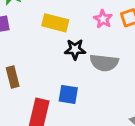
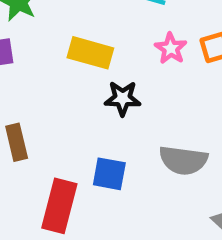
gray semicircle: (104, 63) -> (183, 160), moved

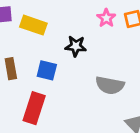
yellow rectangle: (90, 53) -> (33, 25), moved
blue square: (109, 174) -> (47, 70), moved

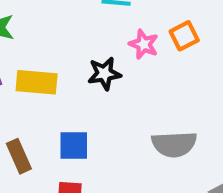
black star: (76, 46) -> (104, 74), moved

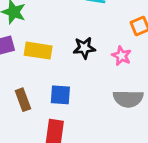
pink star: (144, 44) -> (121, 56), moved

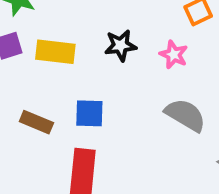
gray semicircle: (128, 99) -> (185, 115), turned -148
brown rectangle: (23, 100) -> (36, 122), turned -45

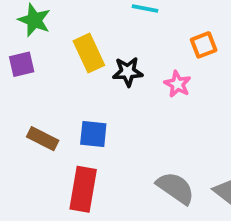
yellow rectangle: (55, 52) -> (89, 53), moved, turned 54
gray semicircle: (185, 115) -> (176, 188), moved

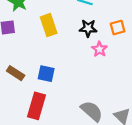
black star: (128, 72) -> (88, 28), moved

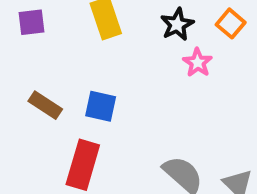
black star: (88, 28) -> (177, 24), turned -30
orange square: (118, 28) -> (231, 23), turned -35

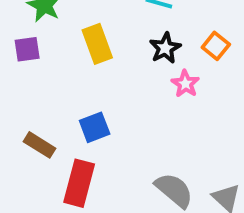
brown rectangle: (45, 105) -> (40, 145), moved
blue square: (101, 106) -> (95, 127), turned -32

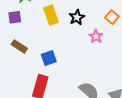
black star: (165, 48) -> (77, 17), moved
brown rectangle: (40, 145) -> (19, 46), moved

